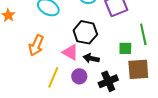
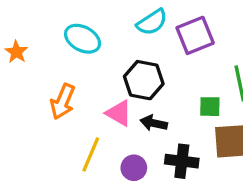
purple circle: (79, 76) -> (134, 168), moved
black cross: (108, 81) -> (182, 161), turned 30

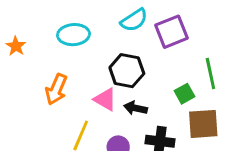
cyan ellipse: (83, 39) -> (74, 35), turned -32
green square: (210, 107) -> (184, 94), turned -30

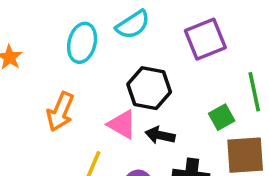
cyan semicircle: (134, 20) -> (133, 25), moved
cyan ellipse: (74, 35) -> (82, 43), turned -72

